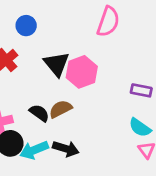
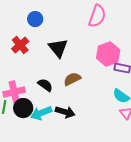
pink hexagon: (82, 72) -> (108, 54), moved
brown semicircle: (61, 109) -> (72, 79), moved

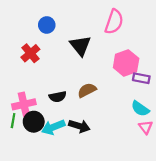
black triangle: (58, 48) -> (80, 46), moved
black semicircle: (45, 85) -> (58, 97), turned 133

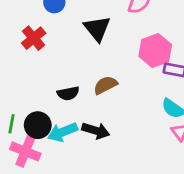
pink cross: (24, 104) -> (25, 151), moved, turned 35

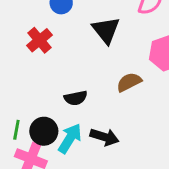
brown semicircle: (105, 85) -> (129, 82), moved
cyan arrow: (63, 132) -> (70, 138), turned 144

